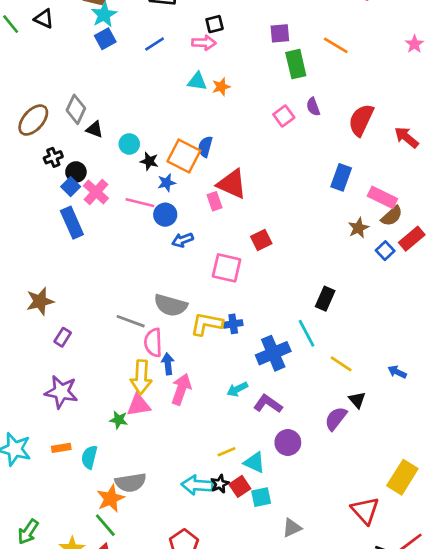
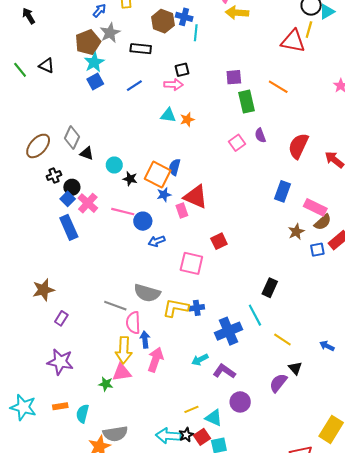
blue star: (167, 183) -> (164, 195), moved
blue square: (385, 251) -> (317, 250), turned 32

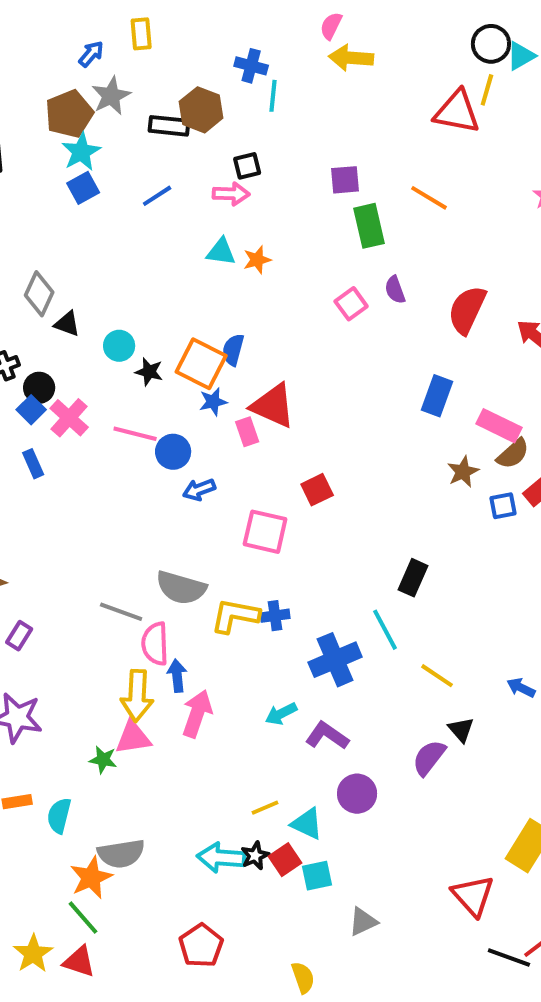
brown hexagon: (163, 21) -> (201, 110), moved
blue rectangle: (69, 227) -> (33, 464), size x0.6

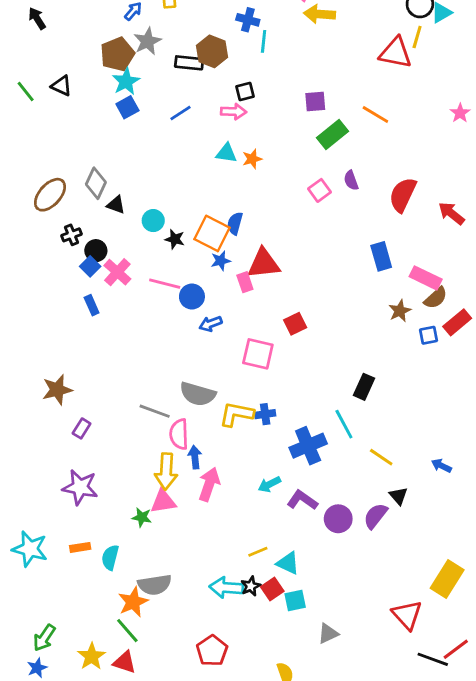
green rectangle: (369, 226) -> (332, 135), turned 64
blue rectangle: (437, 396) -> (381, 256), turned -36
red triangle: (273, 406) -> (264, 264), turned -30
purple circle: (357, 794) -> (338, 519), moved

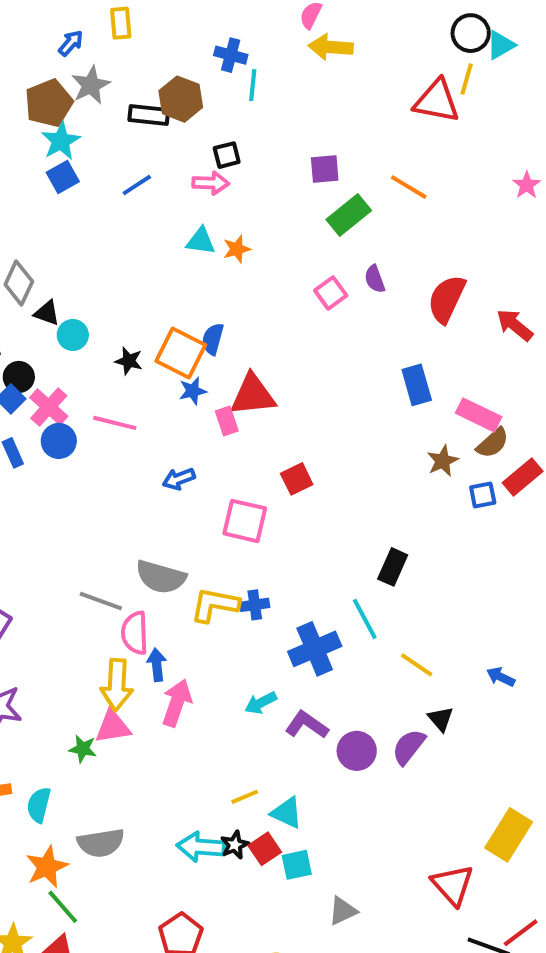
cyan circle: (153, 221) -> (73, 335), moved
blue circle: (192, 297) -> (59, 441), moved
orange star: (133, 602) -> (47, 867), moved

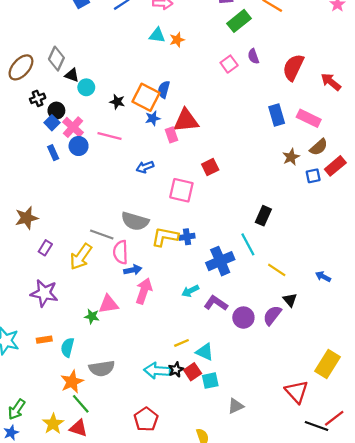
pink rectangle: (479, 415) -> (309, 118), moved
blue arrow: (157, 665) -> (133, 270), turned 84
yellow arrow: (117, 685) -> (81, 257), moved, turned 32

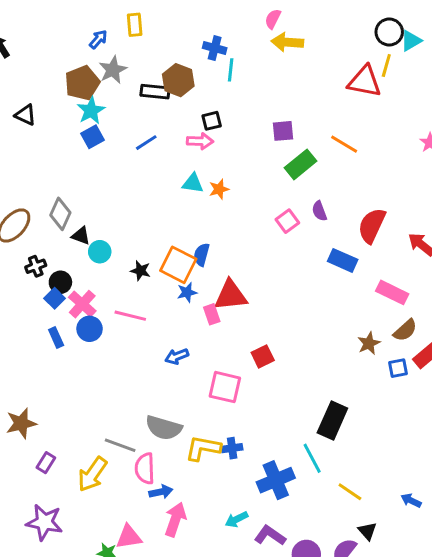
blue rectangle: (277, 115) -> (343, 260), moved, turned -50
black rectangle: (263, 216) -> (332, 420), size x1.4

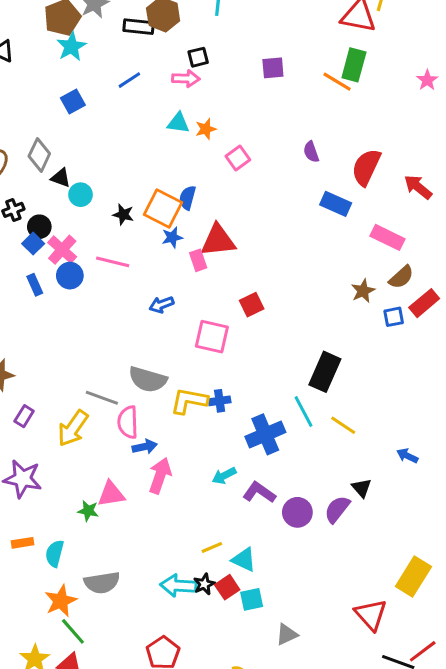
blue square: (92, 137) -> (73, 101), moved
green rectangle: (300, 164) -> (354, 65), moved, turned -36
pink square: (287, 221) -> (238, 158), moved
yellow line: (350, 492) -> (343, 425), moved

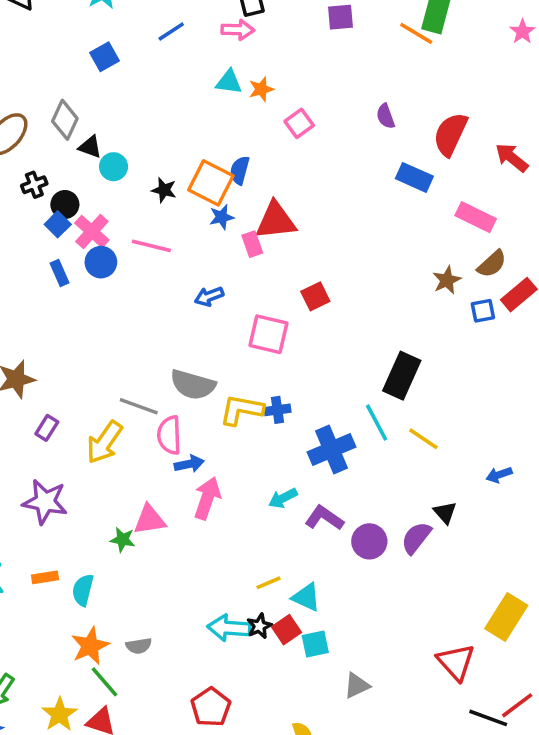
blue arrow: (407, 456) -> (499, 475), turned -45
gray semicircle: (102, 583) -> (139, 646), moved, size x0.6

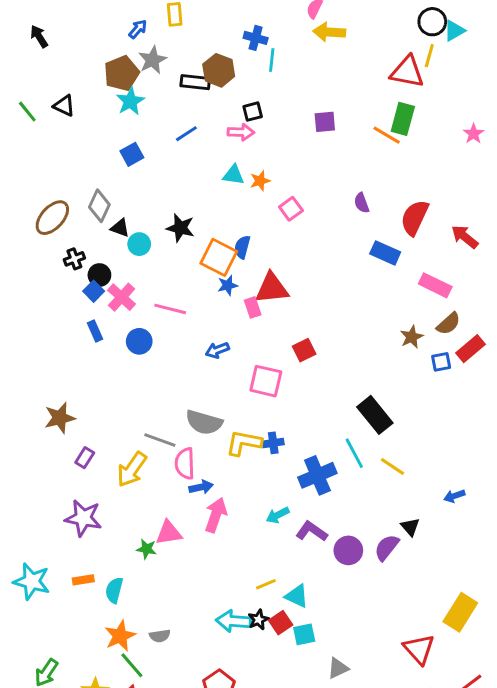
black star: (164, 190) -> (180, 228), moved, size x1.4
blue circle: (101, 262) -> (139, 341), moved
black rectangle: (402, 376) -> (375, 415), turned -63

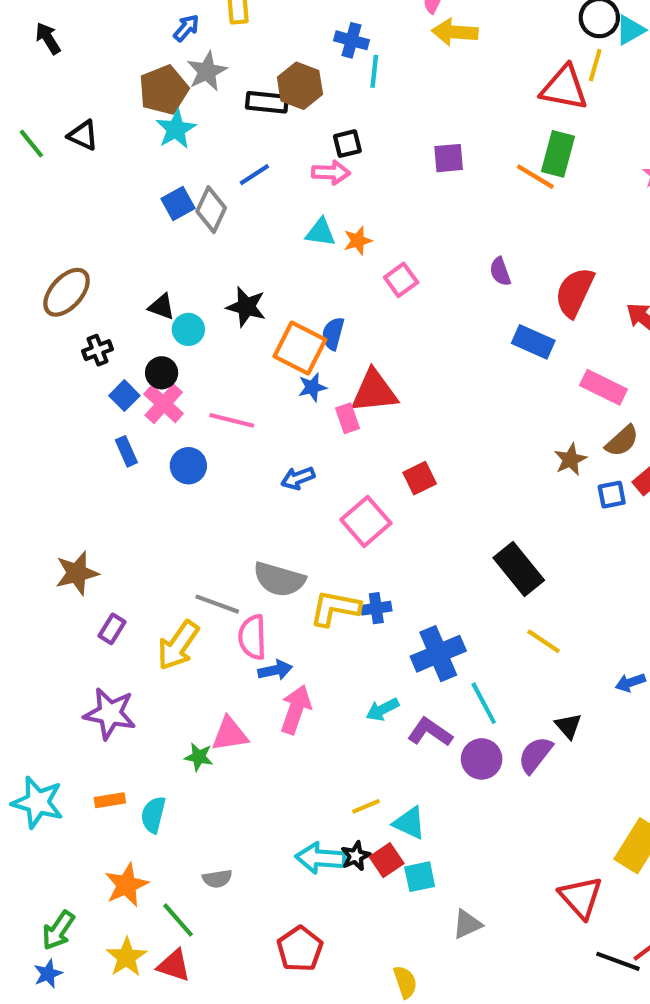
gray diamond: (99, 206) -> (211, 210), moved
black circle: (99, 275) -> (162, 373), moved
pink square: (266, 381) -> (366, 521), turned 36
cyan line: (354, 453) -> (484, 703), moved
orange star: (120, 636) -> (126, 885), moved

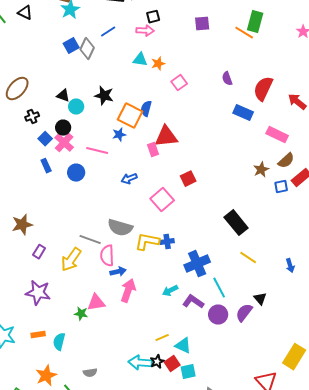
blue star: (312, 387) -> (119, 135), moved
blue arrow: (630, 683) -> (290, 266), moved, turned -88

